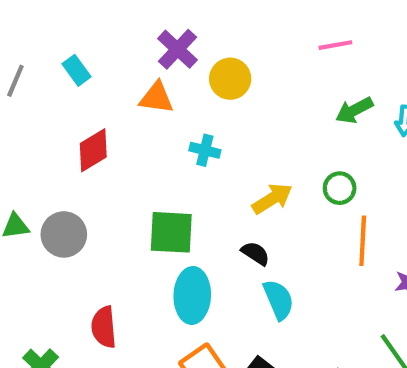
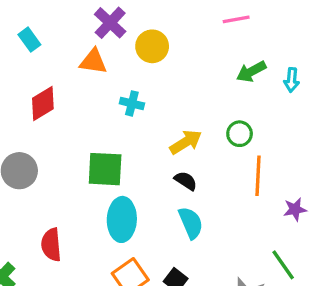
black semicircle: (255, 253) -> (186, 181), moved

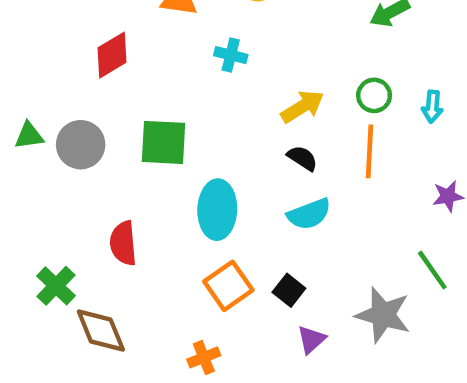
cyan arrow: (292, 80) -> (432, 107), moved
green square: (105, 169) -> (164, 142), moved
orange line: (258, 176) -> (370, 151), moved
cyan semicircle: (191, 223) -> (309, 214), turned 92

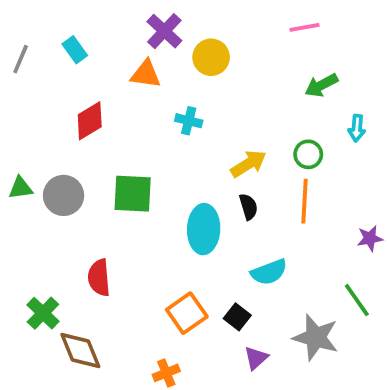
cyan arrow: (432, 107) -> (357, 128), moved
black semicircle: (302, 158) -> (248, 207), turned 40
cyan ellipse: (217, 210) -> (204, 229), moved
cyan semicircle: (309, 214) -> (269, 272), moved

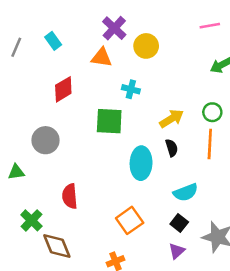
green triangle: (21, 188) -> (16, 172), moved
green square: (133, 194) -> (109, 121), moved
black square: (237, 317) -> (179, 223), moved

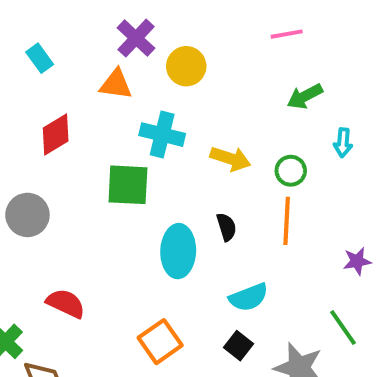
cyan cross: (131, 89) -> (162, 135), size x1.5
yellow arrow: (172, 119) -> (230, 159), moved, turned 50
red semicircle: (70, 196) -> (66, 303), turned 120

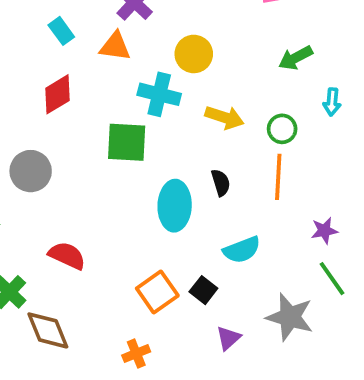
cyan rectangle: (40, 58) -> (61, 31), moved
yellow circle: (186, 66) -> (194, 54), moved
purple star: (357, 261) -> (324, 231), moved
black square: (238, 346) -> (203, 290), moved

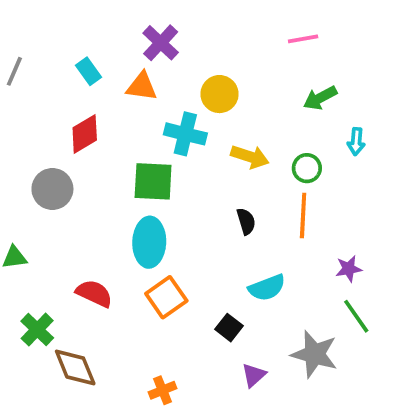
gray circle: (31, 171) -> (52, 189), moved
cyan ellipse: (175, 206) -> (149, 242), moved
orange square: (157, 292) -> (166, 297), moved

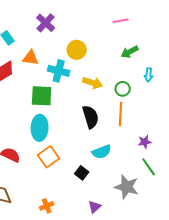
orange triangle: (142, 86) -> (31, 58), moved
black semicircle: (246, 221) -> (91, 117), size x1.6
purple triangle: (254, 375) -> (95, 207), moved

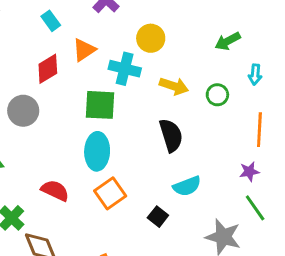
orange triangle: (31, 58) -> (84, 50), turned -42
orange line: (121, 114) -> (259, 130), moved

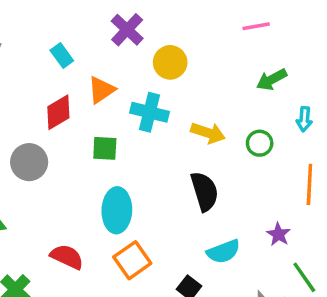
yellow circle: (151, 38) -> (170, 62), moved
green square: (100, 105) -> (105, 148), moved, size x0.7
purple star: (249, 172) -> (278, 234), moved, turned -30

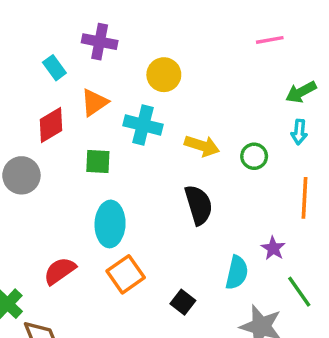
pink line: (256, 26) -> (270, 40), moved
purple cross: (127, 30) -> (100, 42), moved, turned -32
green arrow: (272, 80) -> (301, 92), moved
cyan semicircle: (223, 252) -> (237, 273), moved, turned -56
red semicircle: (67, 257) -> (60, 271), turned -60

